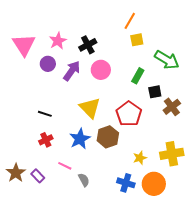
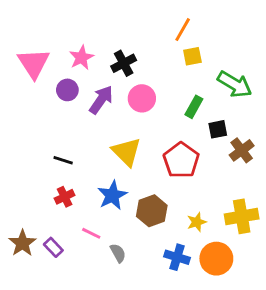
brown hexagon: (108, 137) -> (152, 211), moved

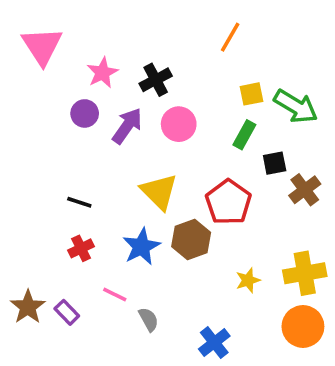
yellow square: (192, 56) -> (251, 94), moved
pink triangle: (34, 63) -> (42, 46), moved
brown hexagon: (152, 211) -> (191, 240), moved
blue cross: (177, 257) -> (214, 342), moved, turned 35
orange circle: (216, 259) -> (303, 326), moved

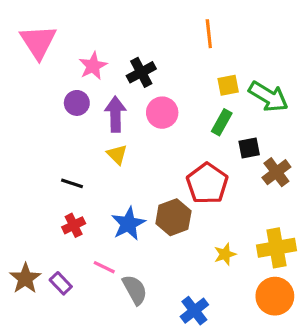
orange line: (230, 37) -> (209, 34), turned -36
purple arrow: (127, 126) -> (115, 114), turned -36
yellow triangle: (159, 192) -> (117, 154), moved, size x0.6
gray semicircle: (149, 319) -> (135, 290), size x1.4

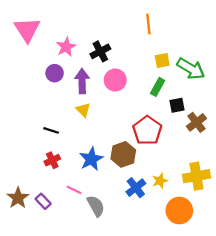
orange circle: (275, 296) -> (179, 211), moved
blue cross: (194, 311) -> (136, 188), moved

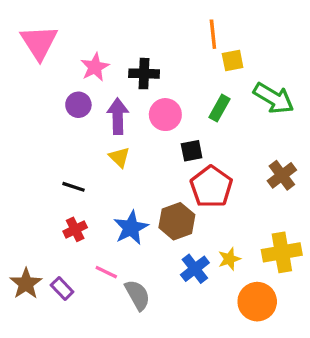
black cross: (100, 51) -> (144, 74), turned 30
yellow square: (162, 61) -> (233, 60), moved
green rectangle: (158, 87) -> (219, 108), moved
black square: (177, 105) -> (192, 151), moved

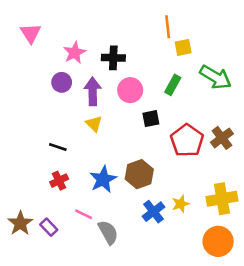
pink triangle: (39, 42) -> (31, 33), size x0.7
red pentagon: (211, 187) -> (187, 141), moved
orange circle: (257, 302) -> (218, 241), moved

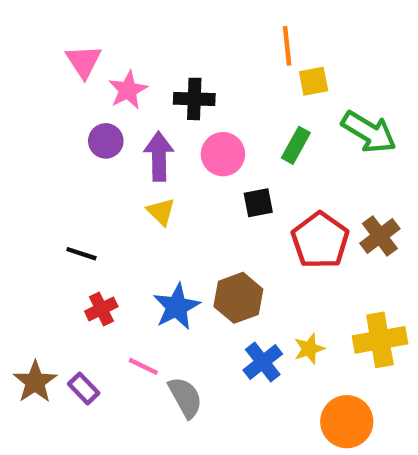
pink triangle: (31, 33) -> (84, 61), moved
black line: (58, 147) -> (81, 254), moved
orange circle: (218, 241) -> (347, 422), moved

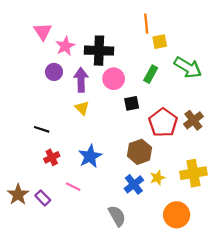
black cross: (194, 99) -> (99, 51), size x1.4
brown hexagon: (238, 298) -> (139, 152), moved
gray semicircle: (185, 397) -> (117, 216), moved

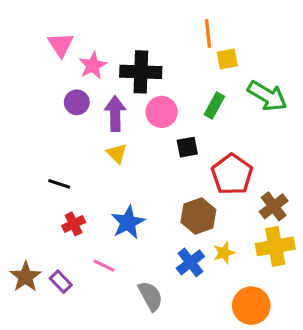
brown cross: (193, 120) -> (274, 206), moved
gray semicircle: (117, 216) -> (150, 296), moved

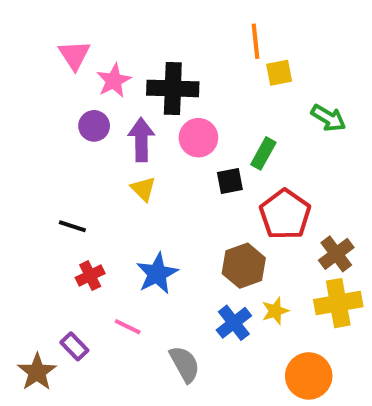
green arrow: (267, 96) -> (328, 118), size x0.7
green rectangle: (214, 106) -> (263, 153), moved
brown star: (26, 277) -> (37, 372), moved

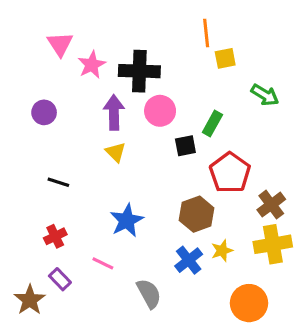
purple circle: (94, 126) -> (44, 112), moved
red cross: (90, 276) -> (55, 236), moved

